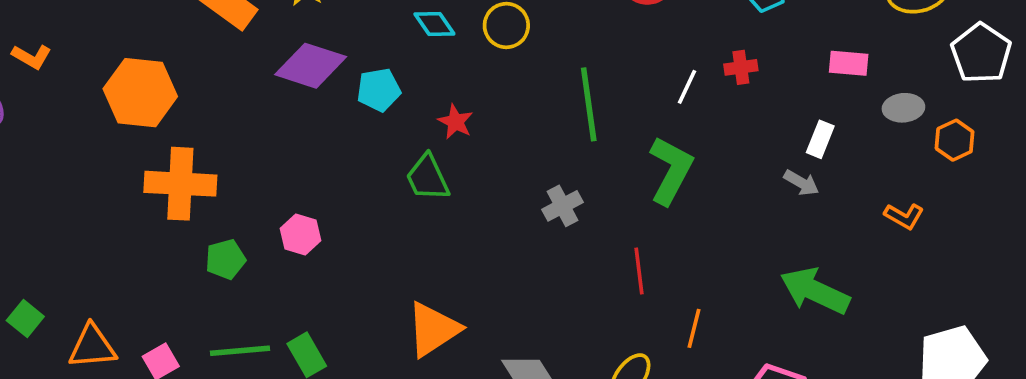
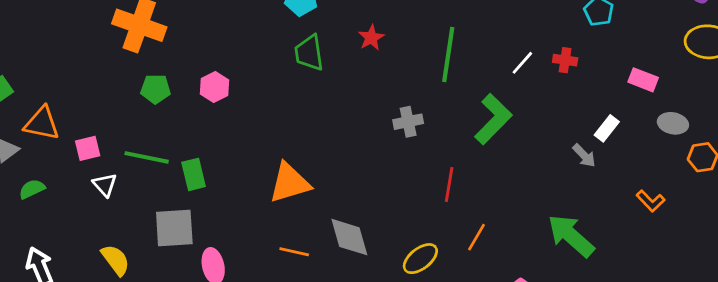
red star: (455, 122) -> (371, 38), moved
green trapezoid: (428, 178) -> (309, 53), moved

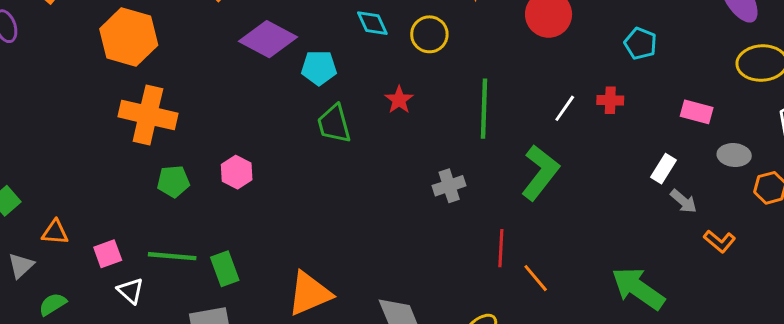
orange triangle: (42, 123) -> (55, 232), size x0.7
gray arrow: (584, 155) -> (683, 201), moved
orange triangle: (290, 183) -> (309, 294), moved
orange line: (476, 237) -> (536, 278), moved, turned -64

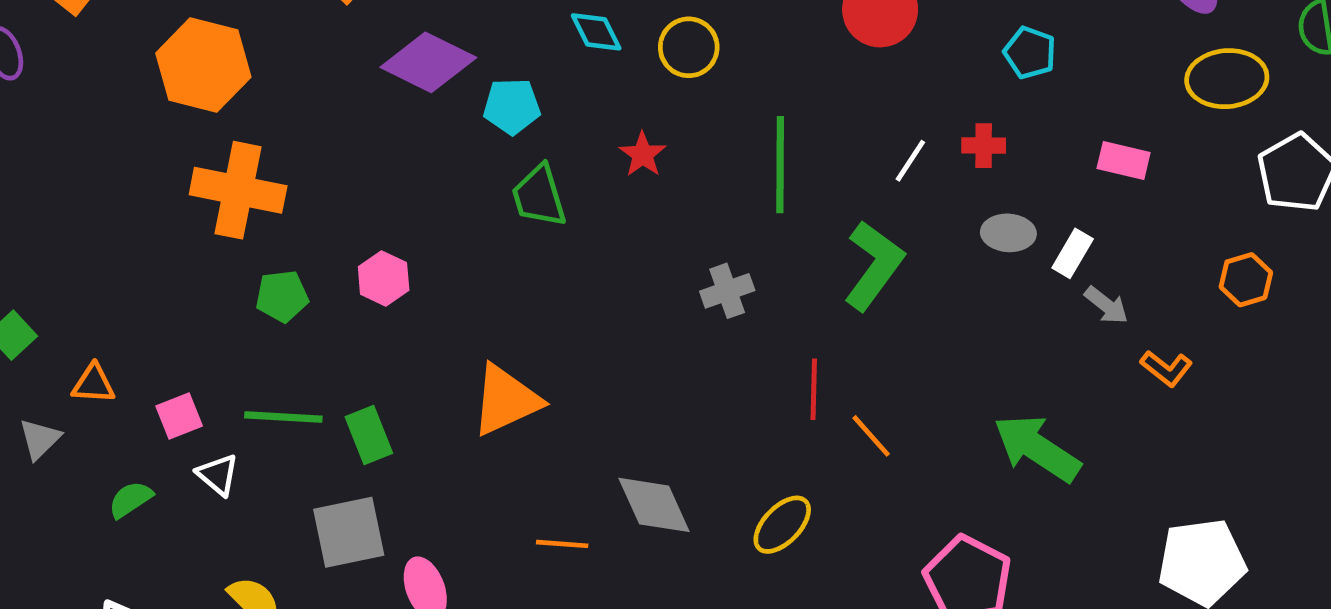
gray ellipse: (734, 155) -> (1008, 233), moved
orange triangle: (309, 294) -> (506, 400), moved
green semicircle: (53, 304) -> (130, 499), moved

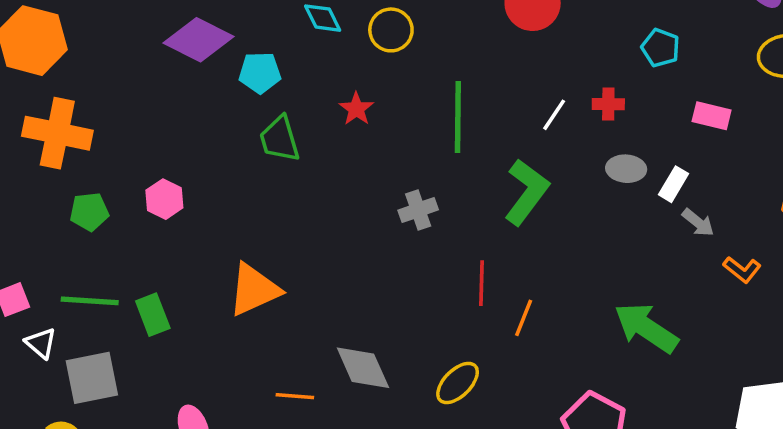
cyan pentagon: (1030, 53) -> (660, 48), moved
orange line: (871, 436) -> (524, 318), turned 63
gray square: (349, 532) -> (92, 378), moved

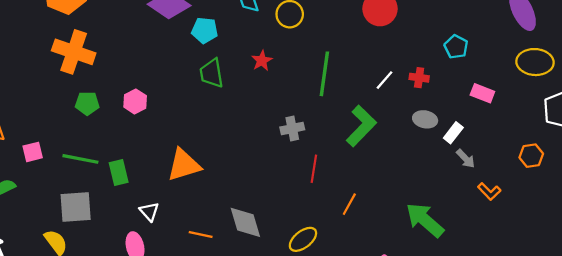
red line: (482, 283) -> (314, 169), moved
white triangle: (41, 343) -> (149, 212), moved

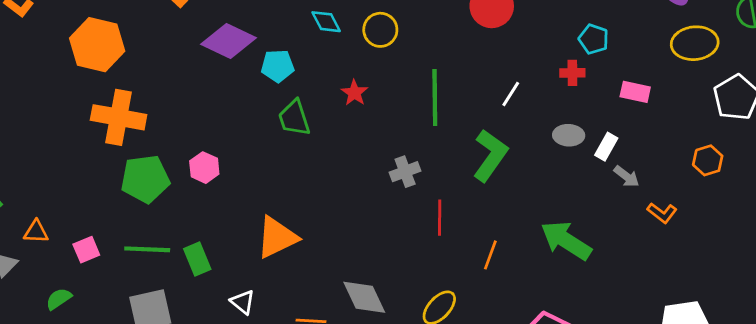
red cross: (419, 78) -> (572, 73), moved
green pentagon: (87, 103) -> (145, 179), size x1.6
green arrow: (425, 220) -> (566, 240), moved

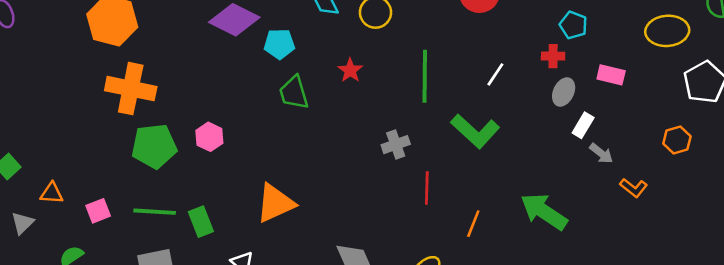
gray ellipse: (569, 135) -> (564, 92), moved, turned -68
green L-shape: (490, 155) -> (475, 131), turned 96

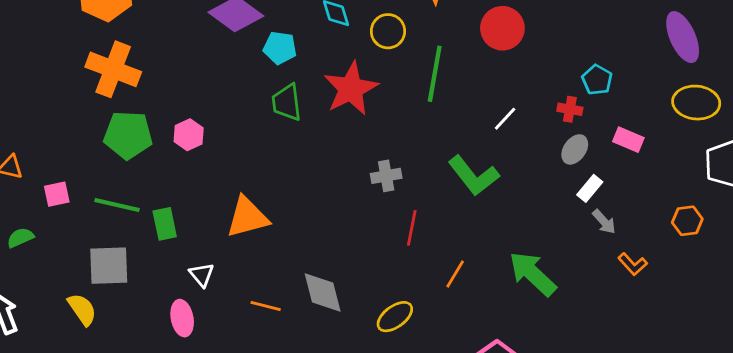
red star: (350, 70) -> (351, 89), size x2.0
green line: (425, 76) -> (435, 74), moved

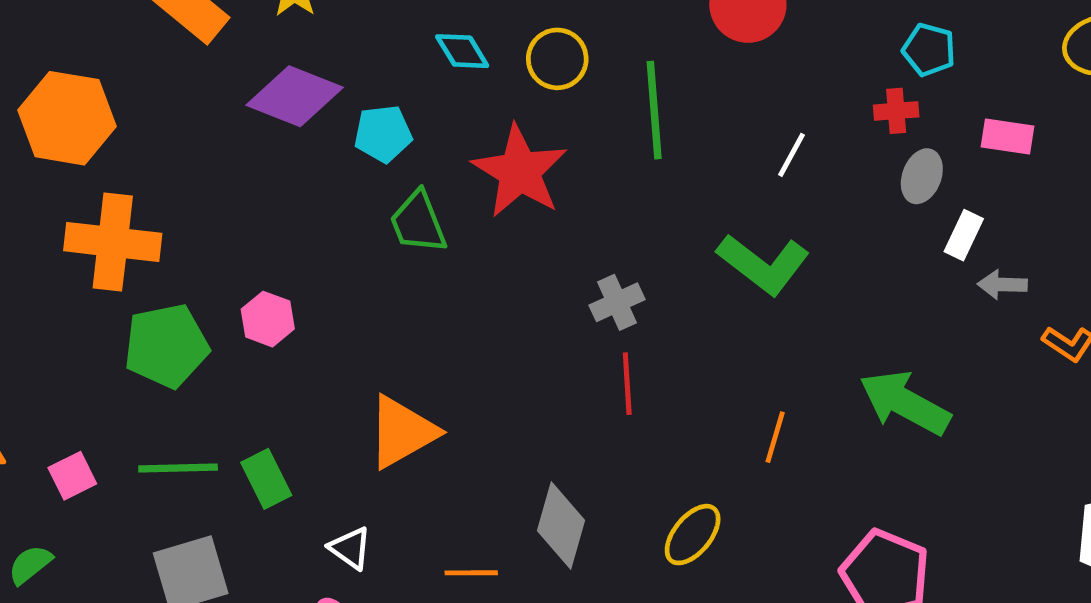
gray arrow: (604, 222) -> (1002, 285), turned 148
red line: (412, 228) -> (627, 384), moved
gray diamond: (323, 292) -> (561, 525), turned 45

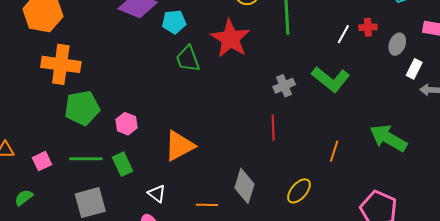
red cross: (896, 111) -> (368, 27), moved
gray cross: (617, 302) -> (284, 86), moved
pink hexagon: (268, 319) -> (126, 124), moved

